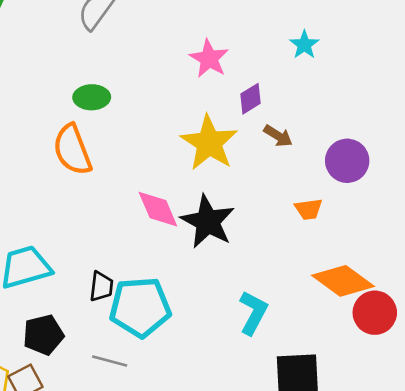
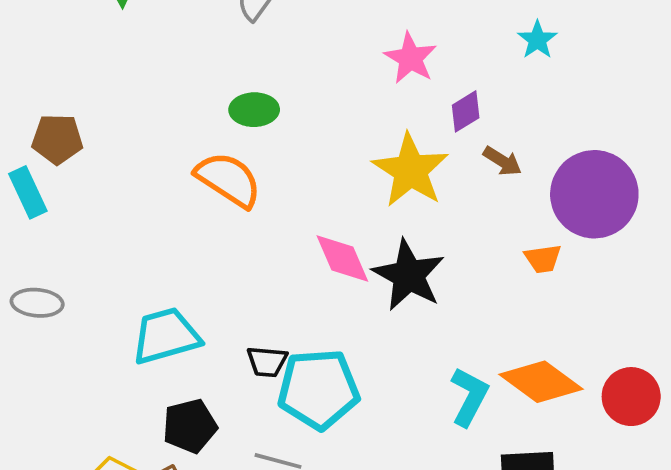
orange semicircle: (72, 150) -> (228, 180), turned 144
purple circle: (347, 161) -> (594, 194), size x1.5
orange diamond: (343, 281) -> (541, 382), moved
black trapezoid: (101, 286) -> (267, 362), turned 88

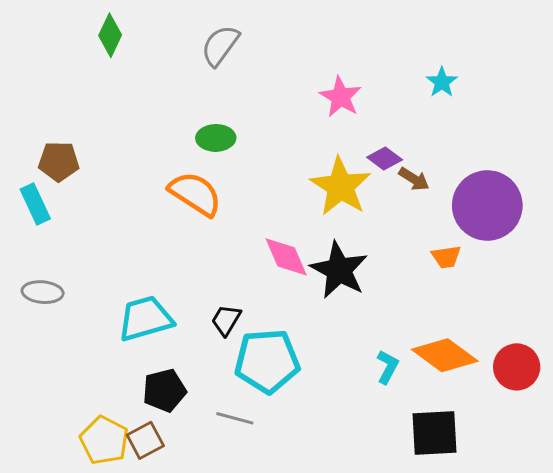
purple diamond: (466, 111) -> (385, 159), moved, turned 68
black trapezoid: (267, 362) -> (226, 320), moved, turned 116
cyan L-shape: (469, 397) -> (387, 367), size x0.7

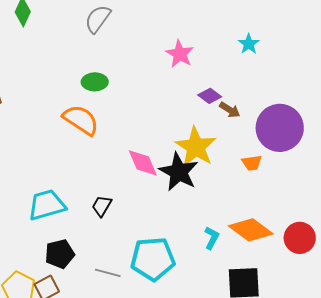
yellow star: (341, 186) -> (196, 147), moved
cyan pentagon: (267, 361) -> (153, 259), moved

